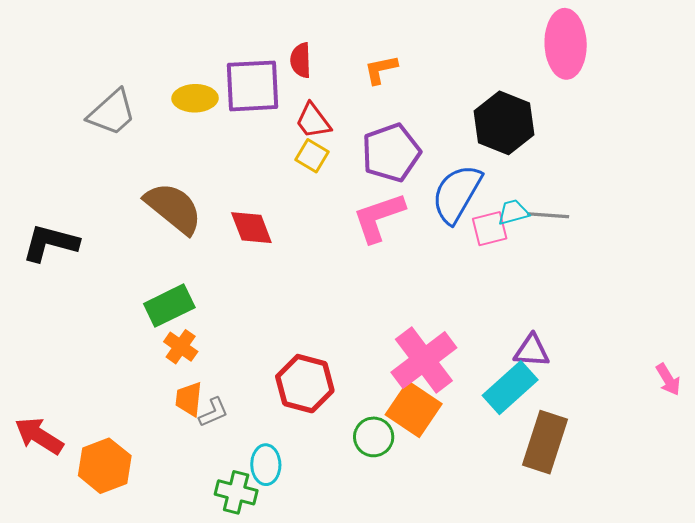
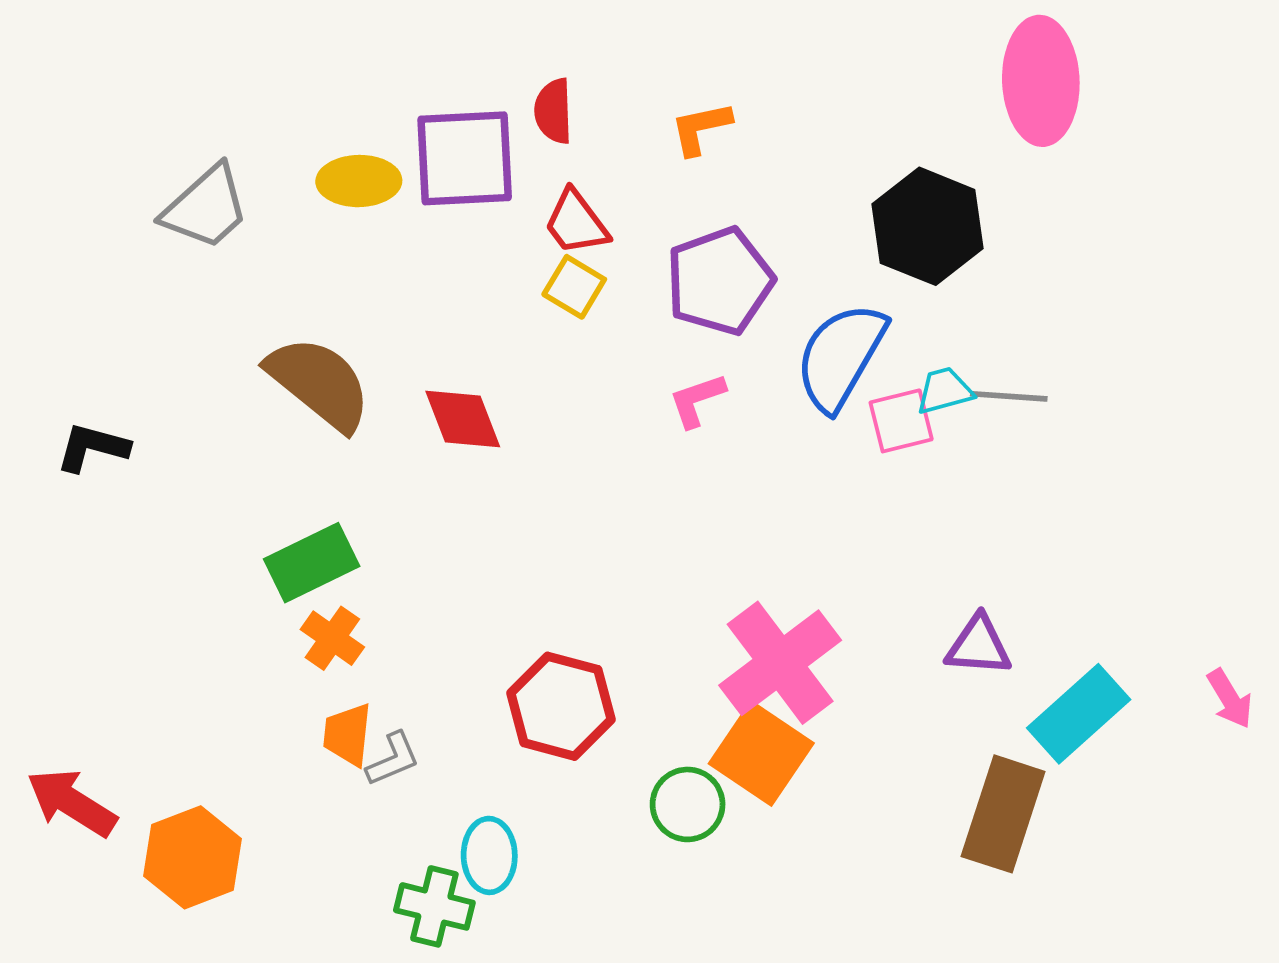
pink L-shape: (379, 217) -> (697, 400), size x0.6
black L-shape: (50, 243) -> (92, 447), size x0.7
cyan rectangle: (510, 388) -> (1079, 714), moved

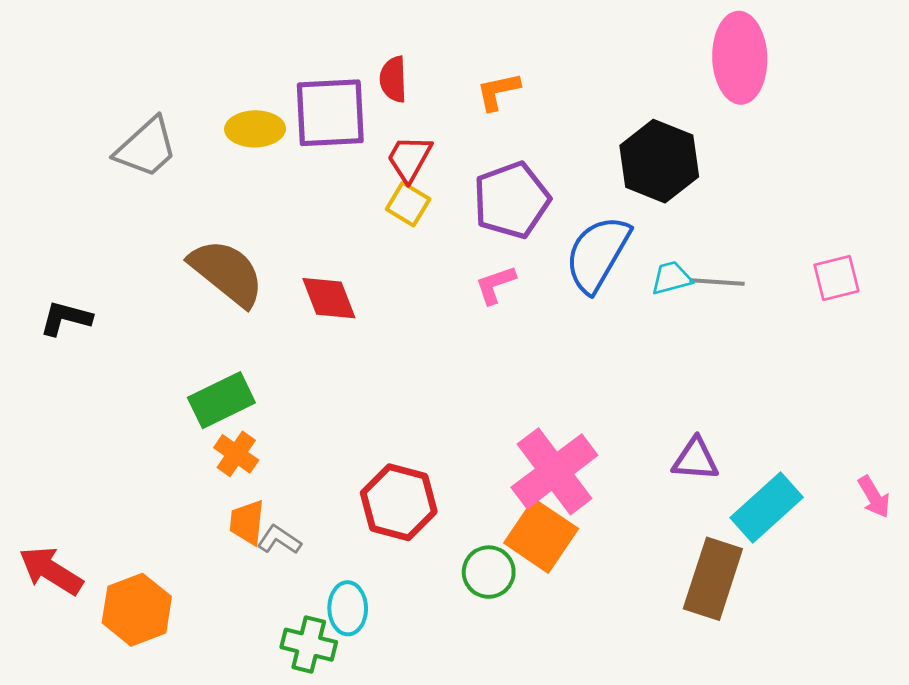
red trapezoid: (576, 223) -> (409, 158), turned 66
pink square: (901, 421) -> (836, 278), moved
gray L-shape: (393, 759) -> (279, 540), turned -123

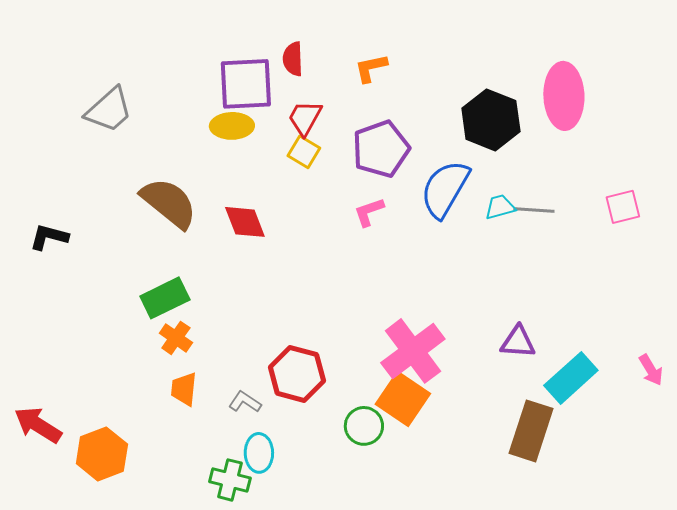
pink ellipse: (740, 58) -> (564, 96), moved
yellow ellipse: (255, 129) -> (232, 126), moved
gray L-shape: (279, 540) -> (245, 402), moved

